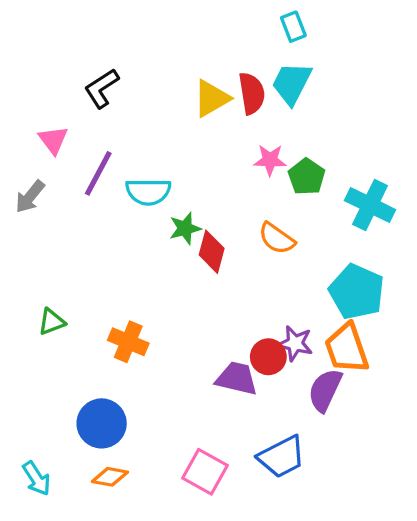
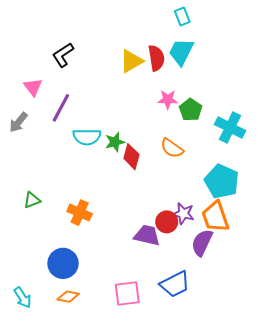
cyan semicircle: (148, 192) -> (87, 137), moved
pink square: (205, 472) -> (127, 293), turned -36

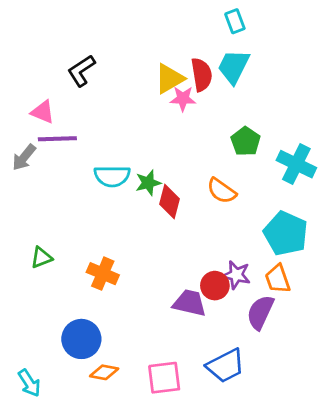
pink triangle: (33, 87) -> (43, 112), turned -30
pink star: (168, 99) -> (183, 99), moved
purple line: (61, 108) -> (57, 139), moved, turned 60
orange trapezoid: (215, 217) -> (278, 279), size x0.7
orange diamond: (68, 297) -> (104, 372), moved

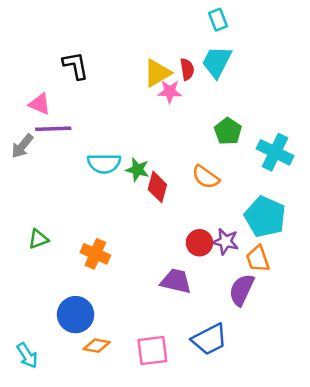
black L-shape: (81, 71) -> (76, 66), turned 112
red semicircle: (202, 75) -> (187, 69), size x0.7
green star: (148, 183) -> (138, 170), turned 30
purple star: (236, 275) -> (225, 241), moved
red circle: (215, 286) -> (199, 243), moved

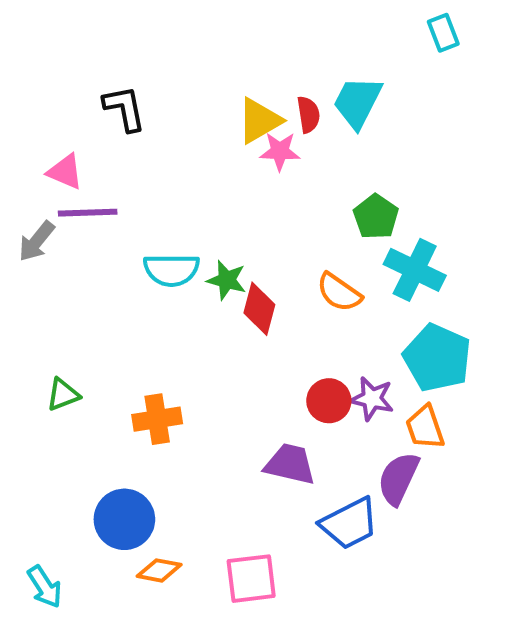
cyan rectangle: (218, 20) -> (443, 33), moved
cyan cross: (275, 152) -> (415, 270), moved
orange cross: (95, 254) -> (157, 419), turned -32
blue trapezoid: (209, 339) -> (349, 523), moved

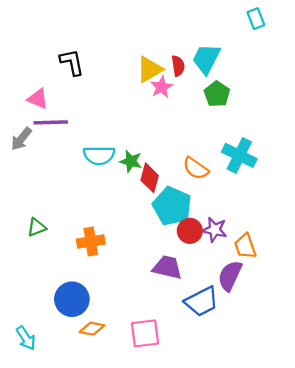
pink star: (280, 151) -> (162, 87), turned -30
green pentagon: (376, 217) -> (217, 94), moved
cyan pentagon: (437, 358) -> (172, 206), moved

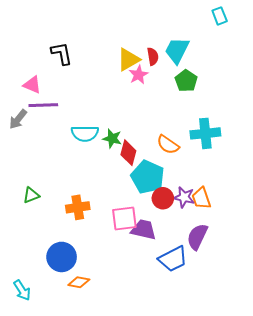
cyan cross: (239, 155) -> (205, 133), turned -32
orange trapezoid: (245, 246) -> (201, 198), moved
pink square: (145, 333) -> (124, 218), moved

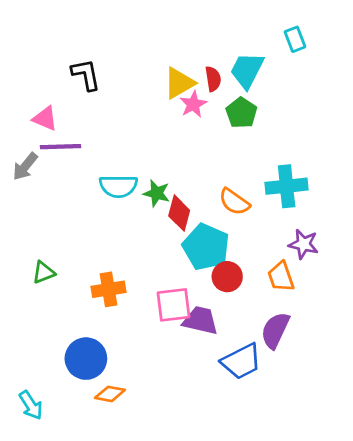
cyan rectangle: (220, 16) -> (295, 39), moved
green pentagon: (186, 81) -> (241, 113), moved
purple star: (184, 197) -> (303, 244), moved

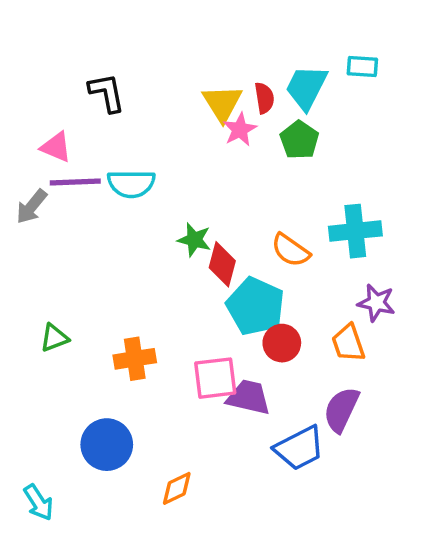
cyan rectangle: (295, 39) -> (362, 66), moved, turned -65
yellow triangle: (179, 83) -> (222, 103), turned -32
cyan semicircle: (118, 186) -> (131, 184), moved
orange diamond: (110, 394) -> (177, 488), moved, turned -36

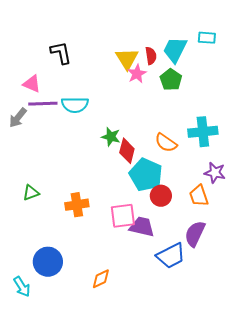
blue circle: (107, 445) -> (48, 262), moved

